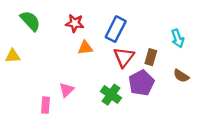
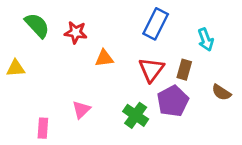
red star: (75, 23) -> (76, 32), moved
blue rectangle: (116, 29) -> (156, 24), moved
cyan arrow: (178, 38) -> (206, 40), moved
pink rectangle: (45, 105) -> (43, 128), moved

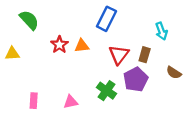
blue rectangle: (156, 24) -> (106, 19), moved
red star: (76, 32) -> (59, 45), moved, turned 30
pink triangle: (81, 110) -> (71, 102), moved, turned 32

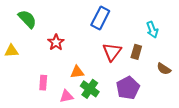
orange triangle: (82, 46) -> (77, 72), moved
purple pentagon: (136, 79) -> (128, 88), moved
green cross: (106, 91) -> (90, 89), moved
pink rectangle: (34, 101) -> (43, 83), moved

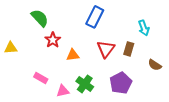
green semicircle: (27, 19) -> (40, 18), moved
orange triangle: (77, 72) -> (73, 55), moved
pink rectangle: (43, 83) -> (41, 78), turned -64

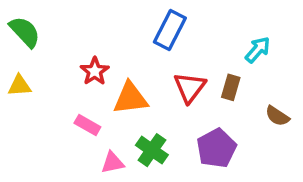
green semicircle: (40, 18) -> (25, 32), moved
cyan arrow: (144, 28) -> (258, 50), turned -119
orange triangle: (73, 55) -> (130, 98), size x1.5
pink rectangle: (41, 78) -> (87, 125), moved

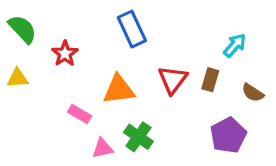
blue rectangle: (170, 30) -> (132, 29), moved, turned -52
red star: (95, 71) -> (65, 54), moved
brown semicircle: (277, 116) -> (253, 93), moved
purple pentagon: (216, 148) -> (228, 135), moved

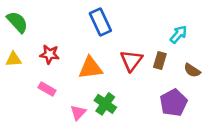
red star: (65, 54) -> (50, 54), moved, turned -30
pink rectangle: (80, 114) -> (47, 89), moved
pink triangle: (102, 148) -> (78, 113), turned -35

